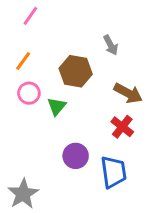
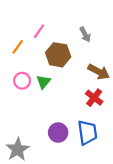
pink line: (30, 16) -> (39, 31), moved
pink circle: (29, 93) -> (22, 81), moved
purple circle: (76, 156) -> (58, 133), moved

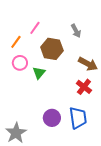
pink circle: (22, 81) -> (20, 63), moved

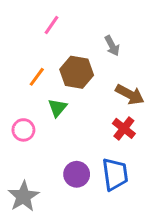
pink line: (35, 28) -> (52, 25), moved
orange line: (16, 42) -> (37, 77), moved
pink circle: (20, 63) -> (23, 130), moved

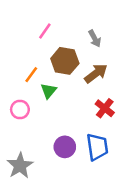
pink line: (52, 25) -> (45, 31), moved
orange line: (37, 77) -> (31, 75), moved
brown arrow: (130, 94) -> (96, 73), moved, turned -65

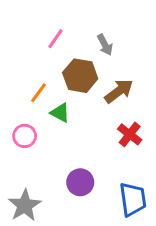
gray arrow: (95, 38) -> (105, 45), moved
green triangle: (49, 91) -> (60, 113), turned -42
blue trapezoid: (97, 147) -> (133, 199), moved

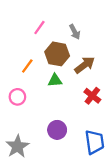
green triangle: (60, 113) -> (55, 80), moved, turned -32

